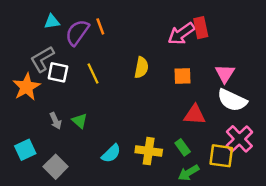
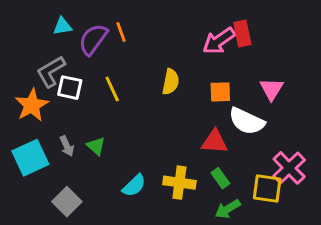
white semicircle: (232, 100) -> (247, 121), moved
red triangle: (195, 115) -> (215, 142), moved
cyan square: (25, 150) -> (30, 158), moved, size x1.4

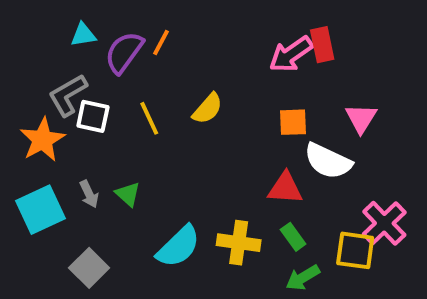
orange line: (121, 32) -> (161, 43), turned 48
yellow semicircle: (171, 82) -> (208, 109), moved, turned 30
cyan semicircle: (134, 186) -> (178, 247), size x1.4

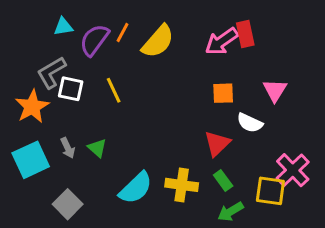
yellow semicircle: (208, 109) -> (158, 41), moved, size x1.4
white semicircle: (328, 161) -> (250, 123), size x0.7
red triangle: (285, 188) -> (217, 144), turned -48

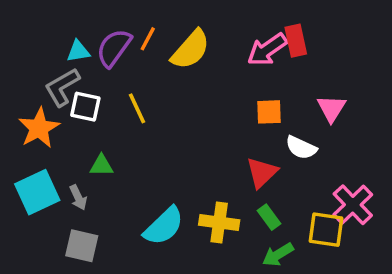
cyan triangle: (63, 27) -> (78, 51), moved
gray arrow: (68, 148) -> (78, 198), moved
green triangle: (97, 148) -> (101, 165), moved, turned -42
gray square: (68, 204) -> (82, 246), turned -32

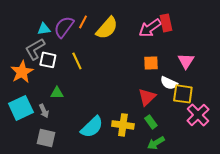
yellow square: (326, 230) -> (183, 94), moved

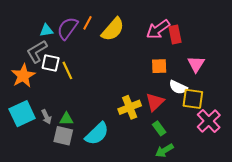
red rectangle: (166, 23) -> (175, 35), moved
yellow line: (77, 61) -> (67, 70), moved
green triangle: (57, 93) -> (66, 119), moved
yellow cross: (123, 125) -> (130, 107), moved, turned -30
gray square: (46, 138) -> (63, 136), moved

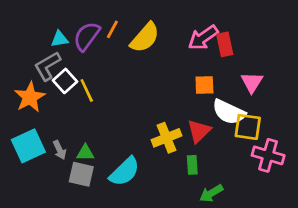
white square: (51, 63) -> (65, 81), turned 36
white semicircle: (178, 87) -> (229, 112), size x1.4
pink cross: (209, 121) -> (268, 155), turned -30
green rectangle: (159, 128) -> (192, 165), moved, turned 32

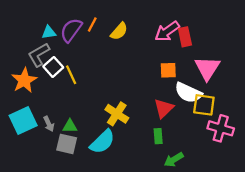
yellow semicircle: (145, 38) -> (119, 31), size x0.7
pink triangle: (252, 82) -> (207, 68), size x1.4
yellow cross: (167, 138) -> (117, 114), moved, turned -35

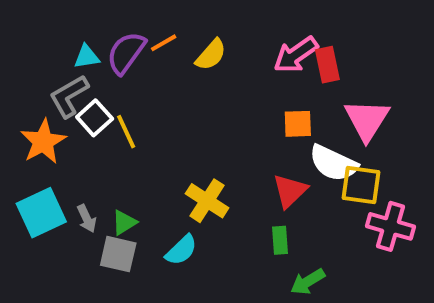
orange line: (92, 25) -> (164, 43), turned 32
green triangle: (70, 126) -> (124, 222), turned -32
cyan semicircle: (102, 142) -> (181, 250), size x0.7

